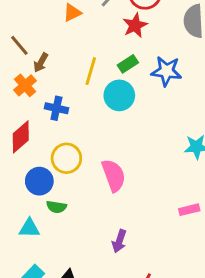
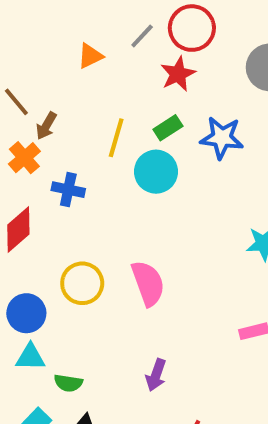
yellow circle: (66, 158) -> (82, 283), moved
blue circle: (39, 181) -> (26, 313), moved
green semicircle: (56, 207) -> (68, 383), moved

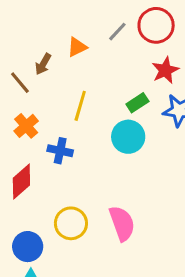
red star: (178, 74) -> (165, 70), moved
brown arrow: (46, 126) -> (43, 64), moved
yellow line: (116, 138) -> (80, 106), moved

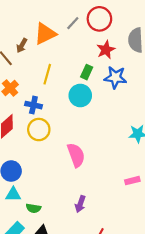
orange triangle: (77, 47) -> (45, 34), size x1.6
green rectangle: (137, 103) -> (87, 72), turned -32
yellow circle: (71, 223) -> (39, 130), moved

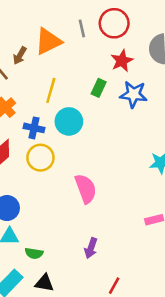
gray line: (73, 23) -> (82, 28), turned -56
cyan circle: (80, 95) -> (69, 121), moved

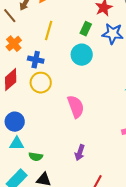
cyan circle: (69, 121) -> (82, 55), moved

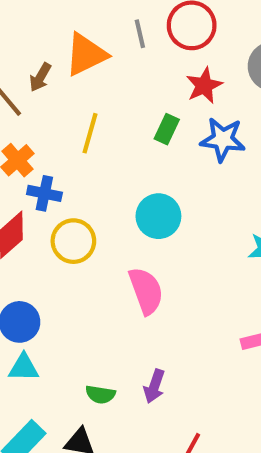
cyan circle: (82, 55) -> (158, 216), moved
blue cross: (36, 60) -> (44, 193), moved
green semicircle: (36, 157) -> (100, 395), moved

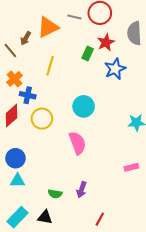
gray line: (140, 34) -> (74, 17), turned -64
green rectangle: (167, 129) -> (88, 54), moved
blue star: (223, 139) -> (115, 69), turned -30

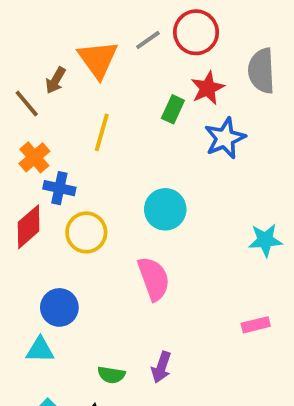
gray line: (74, 17) -> (148, 40), turned -48
orange triangle: (48, 27) -> (98, 59), turned -40
blue circle: (15, 158) -> (59, 307), moved

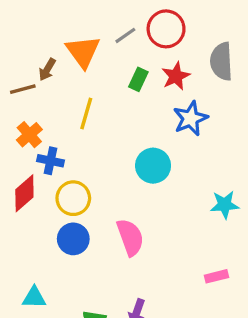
brown line: (27, 103) -> (23, 89), turned -65
green rectangle: (173, 109) -> (138, 79), moved
cyan circle: (165, 209) -> (153, 166), moved
blue circle: (59, 307) -> (73, 239), moved

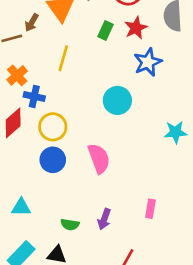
pink rectangle: (217, 276) -> (150, 209), moved, turned -66

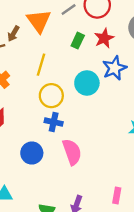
blue cross: (34, 96) -> (54, 122), moved
cyan circle: (117, 100) -> (87, 83), moved
yellow circle: (53, 127) -> (51, 96), moved

